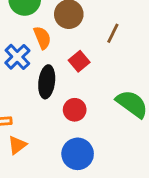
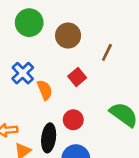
orange semicircle: (42, 38) -> (45, 90), moved
black ellipse: (47, 82) -> (49, 138), moved

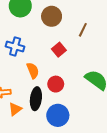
blue cross: (23, 73) -> (15, 47), turned -30
orange semicircle: (45, 90) -> (33, 71), moved

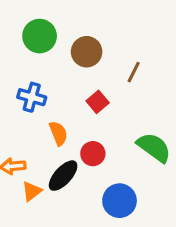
black ellipse: (36, 99) -> (63, 176), turned 35
blue circle: (58, 115) -> (120, 201), moved

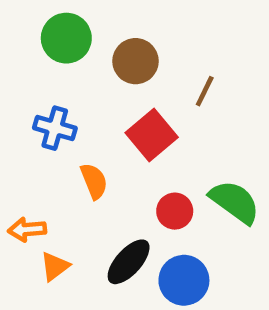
red square: (98, 102) -> (152, 135), size x1.5
red circle: (93, 154) -> (175, 211), moved
black ellipse: (63, 176) -> (129, 262), moved

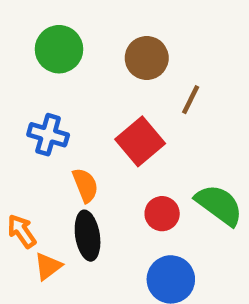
brown circle: (135, 61) -> (147, 58), moved
orange arrow: (27, 230) -> (22, 231), turned 60
black ellipse: (129, 262) -> (88, 236), moved, turned -51

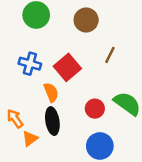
brown line: (191, 100) -> (110, 55), moved
red square: (140, 141) -> (67, 67), moved

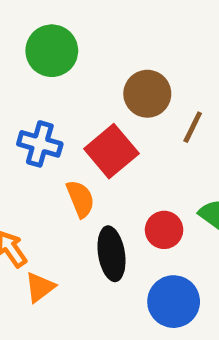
brown circle: (86, 20) -> (147, 94), moved
black ellipse: (52, 121) -> (111, 254), moved

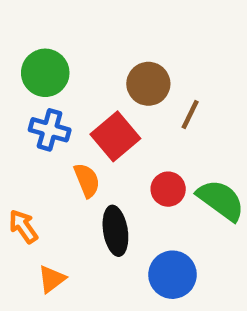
green circle: (52, 51) -> (45, 73), moved
red circle: (164, 230) -> (168, 189), moved
orange triangle: (40, 287) -> (52, 279), moved

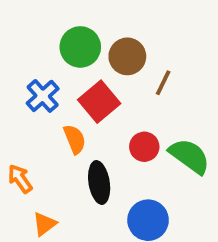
green circle: (45, 73) -> (80, 47), moved
blue cross: (50, 130) -> (43, 96), turned 32

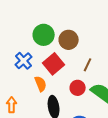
brown line: (163, 83) -> (88, 65), moved
orange arrow: (20, 179) -> (12, 105), turned 35

